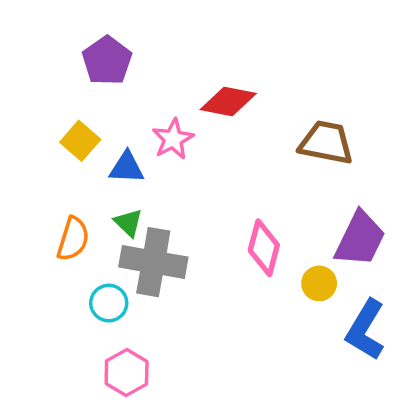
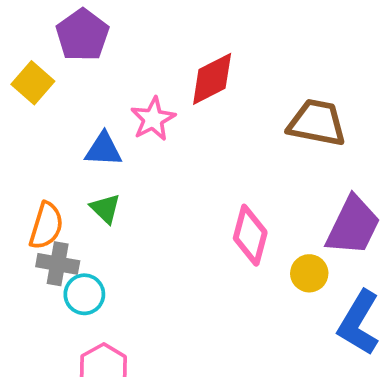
red diamond: (228, 102) -> (212, 79), turned -38
yellow square: (80, 141) -> (33, 83), moved
gray cross: (153, 262) -> (58, 264), moved, size x0.6

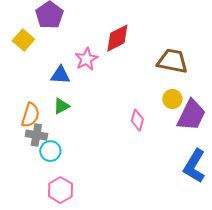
green triangle: (105, 209) -> (61, 106), turned 48
pink diamond: (250, 235) -> (137, 120), size x0.7
yellow circle: (309, 273) -> (172, 99), moved

